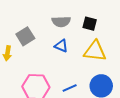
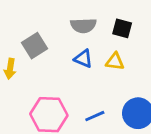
yellow triangle: (95, 51) -> (115, 61), moved, size x0.6

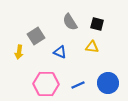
gray semicircle: (83, 26) -> (70, 22), turned 60
blue triangle: (83, 59) -> (60, 52), moved

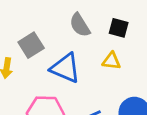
blue triangle: (60, 52) -> (65, 68), size x1.6

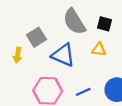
gray semicircle: (80, 25) -> (74, 22), size x1.4

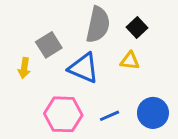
gray semicircle: (74, 22) -> (98, 25), turned -136
black square: (105, 24) -> (137, 28), turned 32

